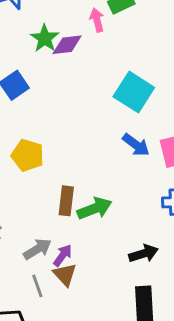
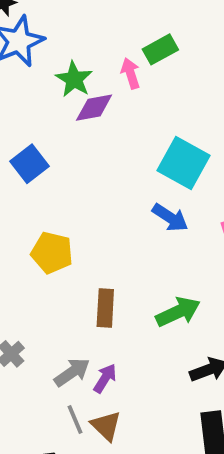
green star: (45, 38) -> (74, 79), moved
blue arrow: (136, 145) -> (170, 218), moved
green arrow: (94, 208) -> (178, 312), moved
brown triangle: (65, 274) -> (106, 426), moved

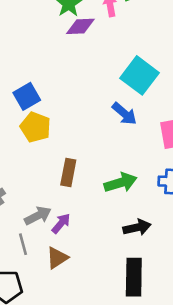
blue square: (30, 164) -> (27, 96), moved
gray line: (75, 420) -> (23, 244), moved
brown triangle: (106, 426) -> (57, 258), turned 35

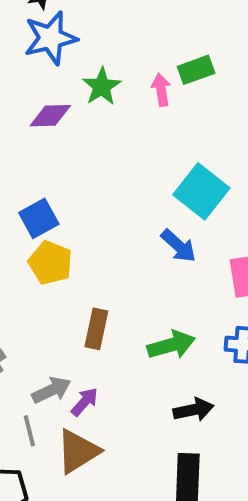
purple diamond: (80, 26) -> (50, 116), moved
brown triangle: (57, 258) -> (78, 451), size x1.4

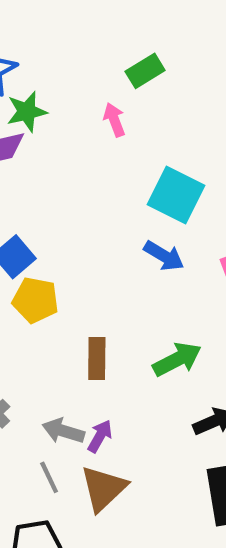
green star: (102, 87) -> (27, 112), moved, turned 30
pink arrow: (161, 90) -> (114, 120), moved
gray arrow: (51, 390) -> (63, 431), turned -126

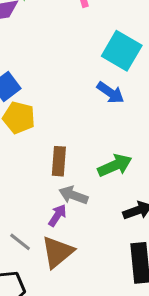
gray arrow: (63, 431) -> (73, 195), moved
gray line: (49, 477) -> (20, 242), turned -30

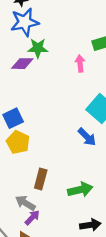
gray arrow: (73, 195) -> (25, 203), moved

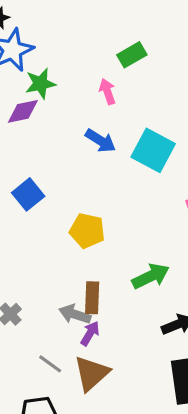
blue arrow: (87, 137) -> (100, 141), moved
yellow pentagon: (18, 142) -> (87, 231), moved
brown rectangle: (41, 179) -> (92, 298), moved

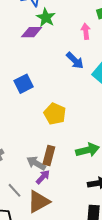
green star: (40, 84) -> (46, 18), turned 30

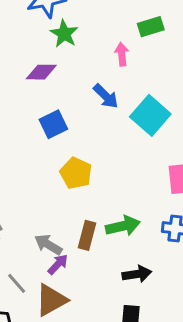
purple diamond: (31, 32) -> (41, 72), moved
blue square: (24, 84) -> (53, 124), moved
brown rectangle: (49, 155) -> (87, 235), moved

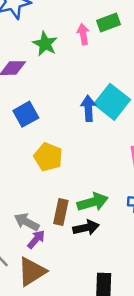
green star: (64, 34) -> (45, 44), moved
pink arrow: (122, 54) -> (83, 34), moved
blue arrow: (106, 96) -> (88, 108), moved, turned -135
black arrow: (137, 274) -> (86, 228), moved

